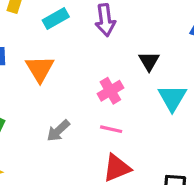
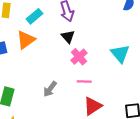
black triangle: (149, 61) -> (68, 37), moved
orange triangle: (40, 69) -> (26, 40), moved, turned 36

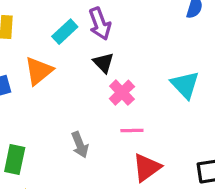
cyan rectangle: (35, 16) -> (65, 32), moved
gray arrow: (50, 89) -> (80, 145), turned -56

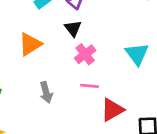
orange triangle: (39, 71) -> (30, 44), moved
red triangle: (147, 168) -> (112, 110), moved

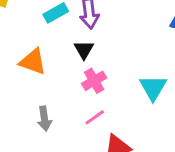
orange triangle: (30, 44) -> (33, 62), turned 45
pink line: (90, 86) -> (95, 117), turned -48

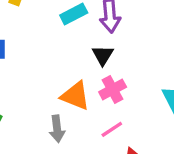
orange triangle: (33, 62) -> (75, 96), moved

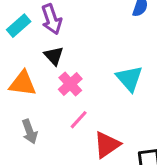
orange triangle: (75, 96) -> (23, 83), moved

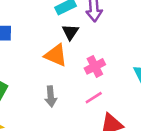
black triangle: (54, 56) -> (70, 32), moved

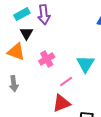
pink line: (94, 98) -> (66, 81), moved

